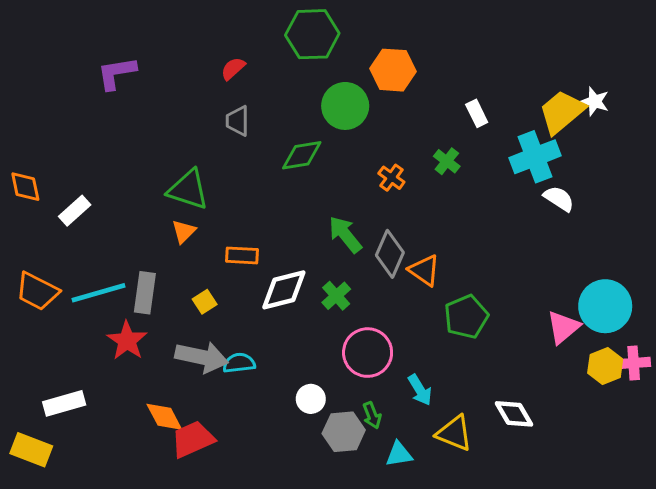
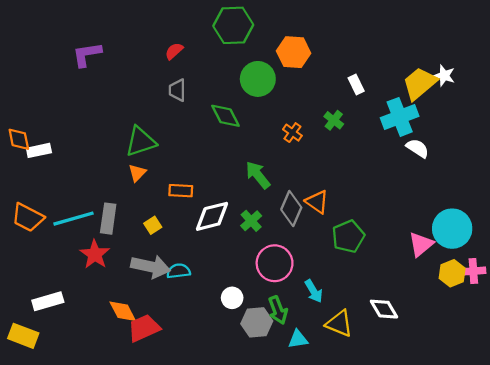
green diamond: (302, 155) -> (225, 116), turned 72
green triangle: (188, 190) -> (141, 142), turned -36
white rectangle: (75, 211) -> (39, 150), moved, turned 30
gray diamond: (390, 254) -> (291, 209), moved
green arrow: (372, 415) -> (278, 310), size x1.4

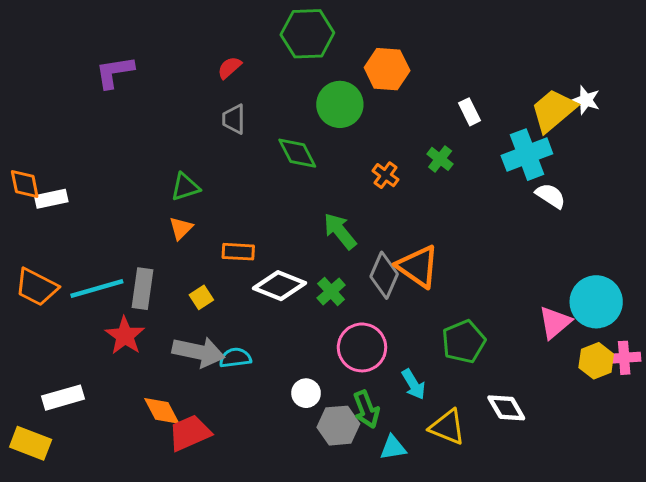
green triangle: (141, 142) -> (185, 187), size x0.7
orange triangle: (317, 202) -> (418, 266), size x1.4
white diamond: (212, 216) -> (280, 286), turned 36
green pentagon: (348, 236) -> (464, 342), moved

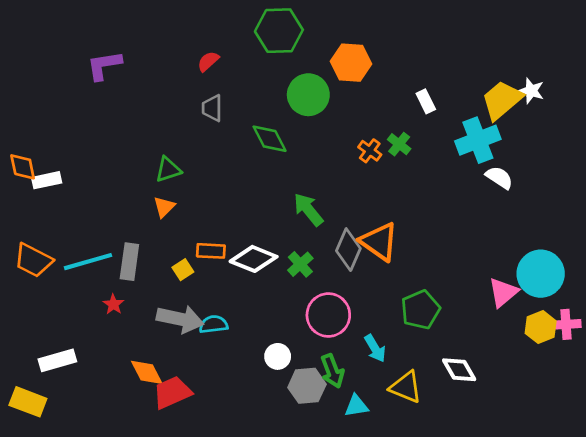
orange cross: (386, 175) -> (370, 151), moved
orange rectangle: (238, 252) -> (211, 251), moved
red star: (125, 336) -> (113, 304), size x0.6

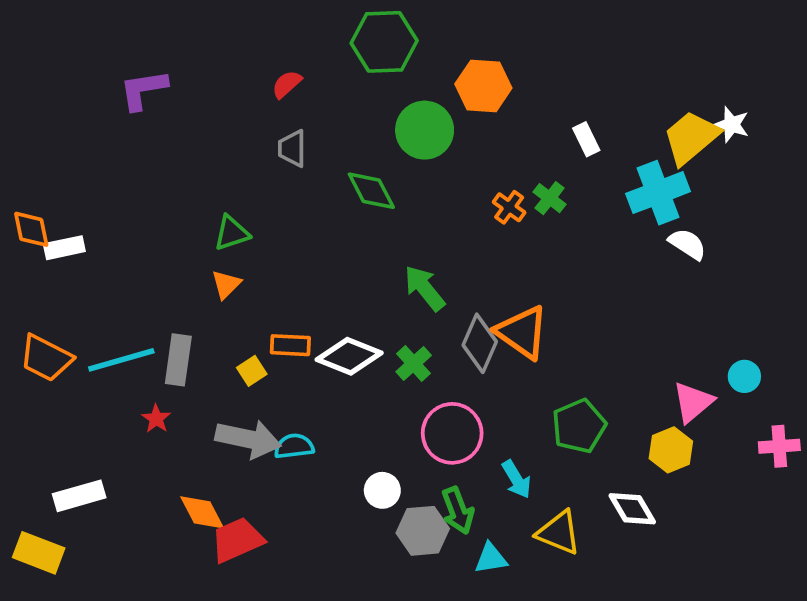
cyan circle: (541, 274) -> (744, 376), size x0.5
yellow hexagon: (541, 327) -> (671, 450), moved

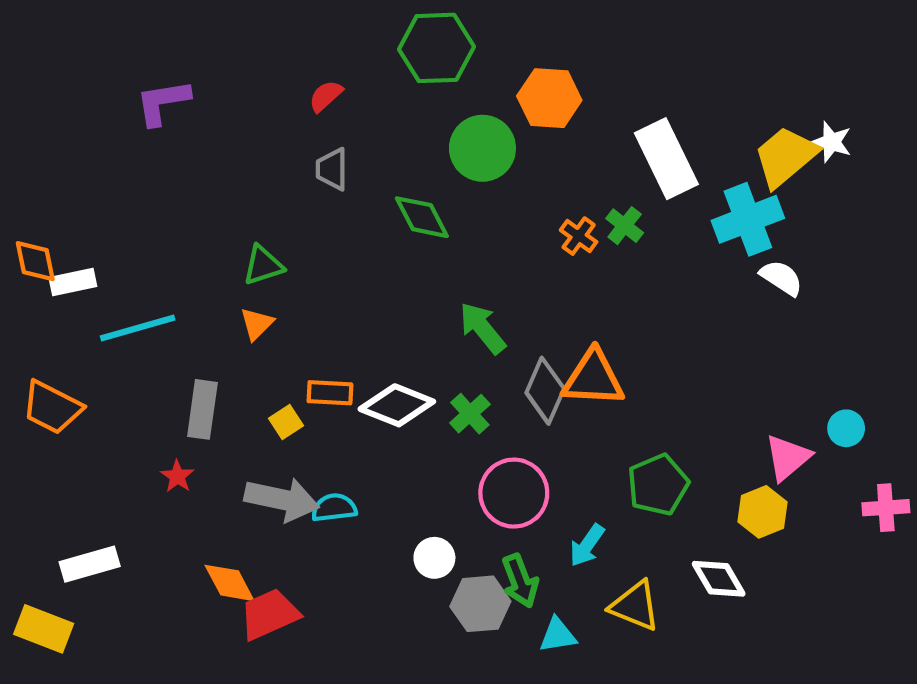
white rectangle: (586, 139) -> (666, 159), size x2.0
orange triangle: (522, 332) -> (593, 378), turned -32
cyan line: (121, 360) -> (138, 328), moved
cyan arrow: (516, 479) -> (587, 545), turned 66

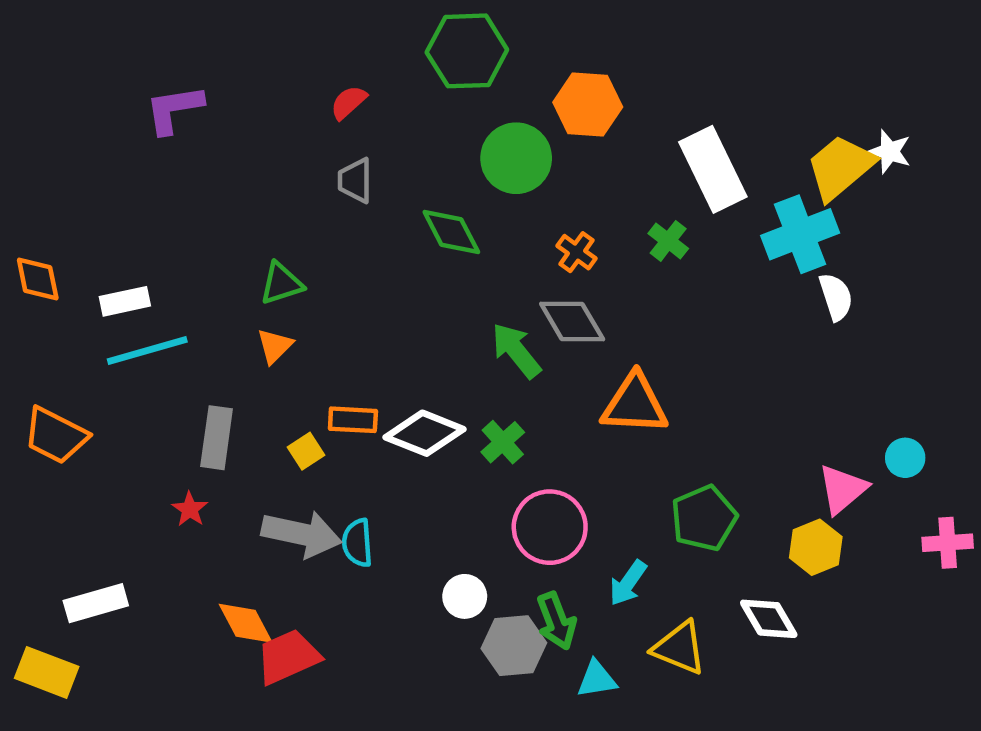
orange cross: (579, 236) -> (577, 252), moved
white semicircle: (781, 278) -> (836, 297), turned 39
white rectangle: (73, 282) -> (125, 301), moved
gray diamond: (545, 391) -> (572, 321), moved, turned -54
cyan semicircle: (334, 508) -> (357, 543), turned -87

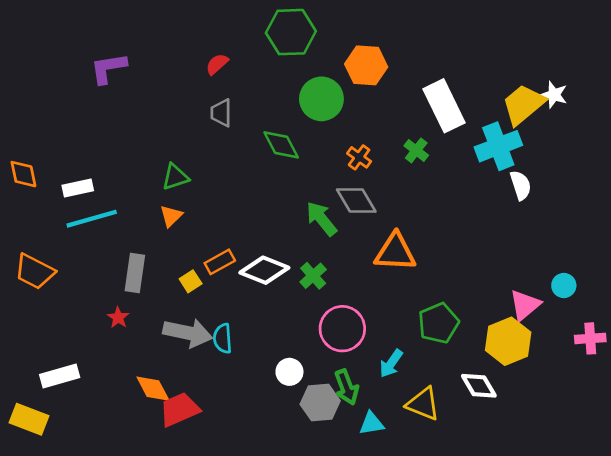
orange rectangle: (353, 420) -> (220, 262), turned -32
yellow hexagon: (816, 547) -> (508, 341), size x1.4

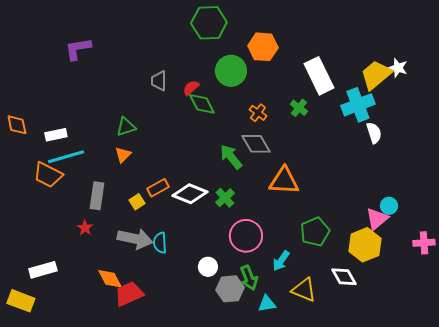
red semicircle: (217, 64) -> (191, 88), moved
orange trapezoid: (35, 272) -> (48, 175), moved
cyan circle: (564, 286) -> (389, 206), moved

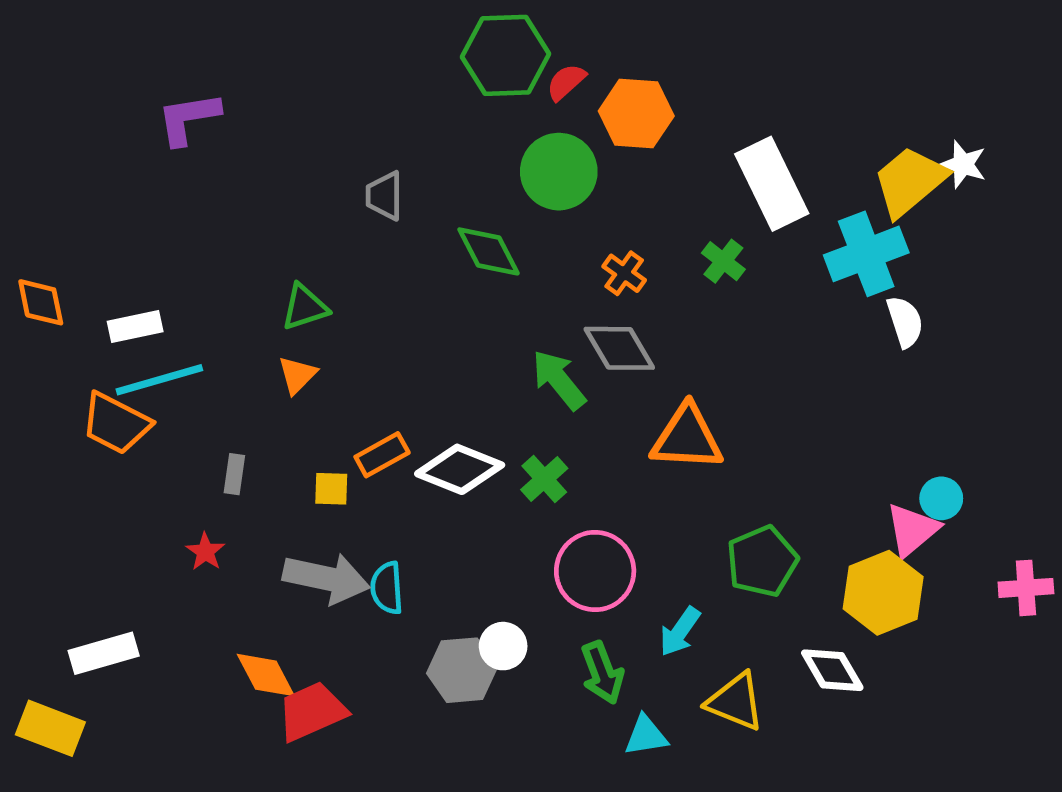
red semicircle: (191, 88) -> (566, 82), moved
gray rectangle: (97, 196) -> (234, 474), size x0.6
yellow square: (137, 202) -> (331, 489), turned 35
gray hexagon: (230, 289) -> (462, 670), moved

